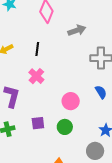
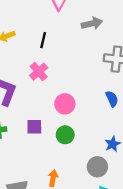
pink circle: (71, 101) -> (65, 104), moved

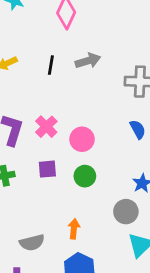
gray arrow: (92, 23) -> (88, 61), moved
pink cross: (39, 72) -> (46, 127), moved

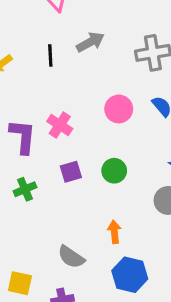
pink circle: (82, 139) -> (119, 109), moved
gray semicircle: (32, 243) -> (71, 257), turned 60

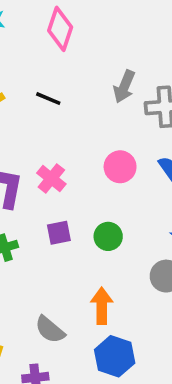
gray arrow: (90, 42) -> (124, 87), moved, turned 136
black line: (50, 55) -> (48, 99), turned -70
orange arrow: (114, 232) -> (102, 306), size x1.4

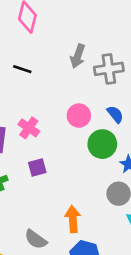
green circle: (108, 236) -> (102, 144), moved, size x1.4

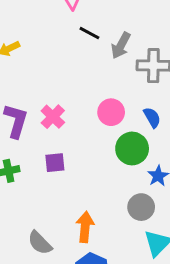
black line: (22, 69) -> (89, 33), moved

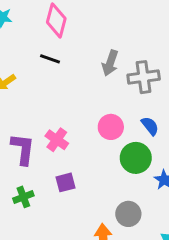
black line: (89, 33) -> (50, 59), moved
gray circle: (141, 207) -> (128, 214), moved

